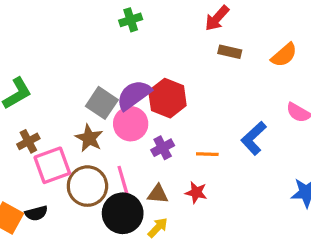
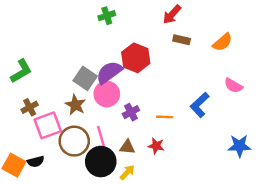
red hexagon: (167, 98) -> (136, 58), moved

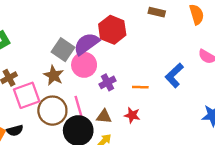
orange semicircle: (223, 42) -> (197, 14), turned -66

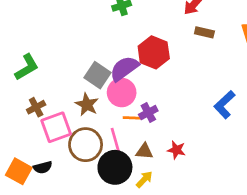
orange line: (140, 87) -> (132, 118), moved

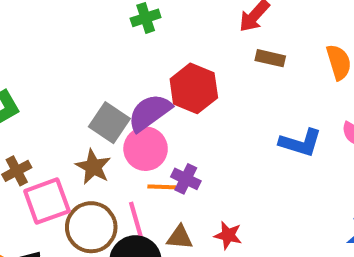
blue L-shape: (225, 105) -> (301, 143), moved, turned -120
purple cross: (148, 113) -> (186, 179), turned -36

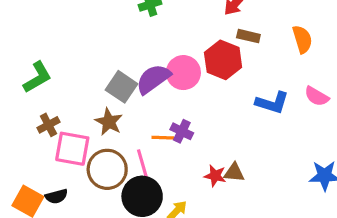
red hexagon: (194, 88) -> (223, 60), moved
pink circle: (146, 149) -> (183, 73), moved
pink square: (47, 201) -> (72, 149), turned 30
brown triangle: (180, 237) -> (234, 173), moved

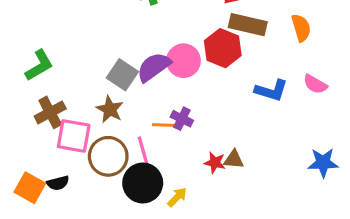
brown rectangle: (248, 36) -> (248, 25), size x1.6
brown cross: (48, 125) -> (50, 112), size x1.4

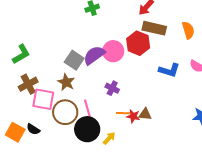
orange line: (163, 125) -> (123, 113), moved
black semicircle: (58, 183) -> (33, 129), turned 48

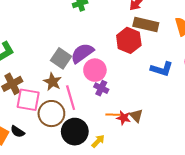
pink circle: (113, 51) -> (95, 70), moved
pink line: (88, 111) -> (71, 98), moved
brown triangle: (145, 114) -> (136, 116), turned 40

